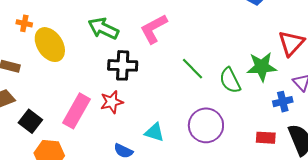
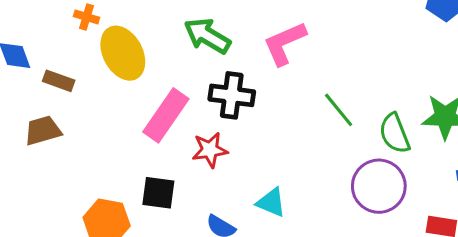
pink rectangle: (77, 111) -> (166, 115), moved
black square: (30, 121) -> (158, 193), moved, turned -35
purple circle: (206, 125) -> (379, 186), moved

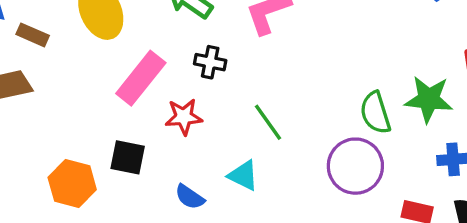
black cross: (232, 95) -> (210, 62), size x0.7
green line: (339, 110) -> (268, 122), moved

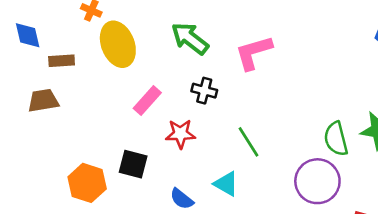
brown rectangle: (33, 35) -> (62, 61), turned -30
pink rectangle: (141, 78) -> (147, 101), size x0.7

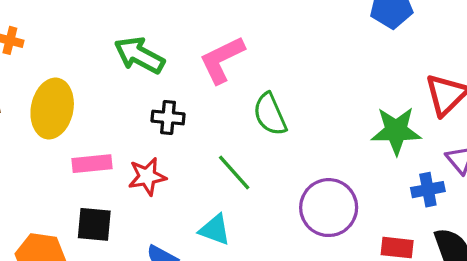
yellow ellipse: (118, 44) -> (52, 109), moved, turned 42
pink rectangle: (147, 101) -> (92, 164), moved, turned 52
green semicircle: (336, 139) -> (270, 114), moved

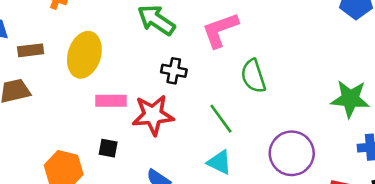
red star: (147, 176) -> (153, 115), size x1.4
black square: (94, 224) -> (108, 148), size x0.7
cyan triangle: (215, 230) -> (219, 162), moved

